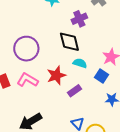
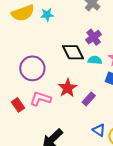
purple cross: (79, 19) -> (94, 37), moved
cyan semicircle: (80, 63) -> (95, 60), moved

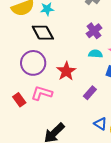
black diamond: (73, 52) -> (43, 33), moved
red star: (68, 88) -> (66, 71), moved

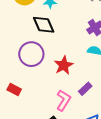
pink L-shape: (42, 93) -> (63, 100), moved, turned 100
red rectangle: (19, 100) -> (14, 90), turned -32

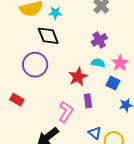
red star: (64, 65) -> (78, 77), moved
purple rectangle: (85, 89) -> (88, 101), turned -56

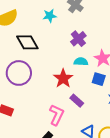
cyan star: (55, 13) -> (50, 16), moved
purple rectangle: (88, 101) -> (77, 101), turned -32

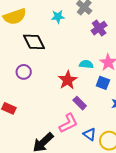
purple cross: (78, 39) -> (99, 28), moved
purple circle: (19, 73) -> (24, 72), size x0.6
pink L-shape: (57, 115) -> (68, 123), moved, turned 35

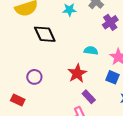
cyan semicircle: (86, 64) -> (91, 51), moved
purple circle: (24, 72) -> (34, 77), moved

